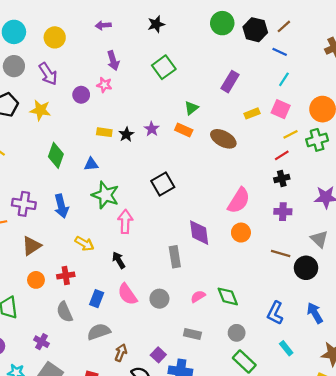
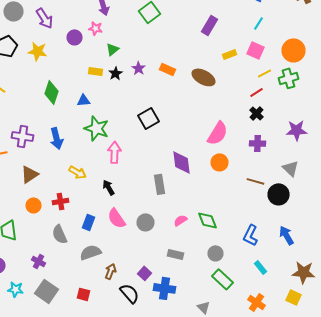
green triangle: (191, 108) -> (112, 49), moved
black cross: (282, 179) -> (256, 113), turned -32

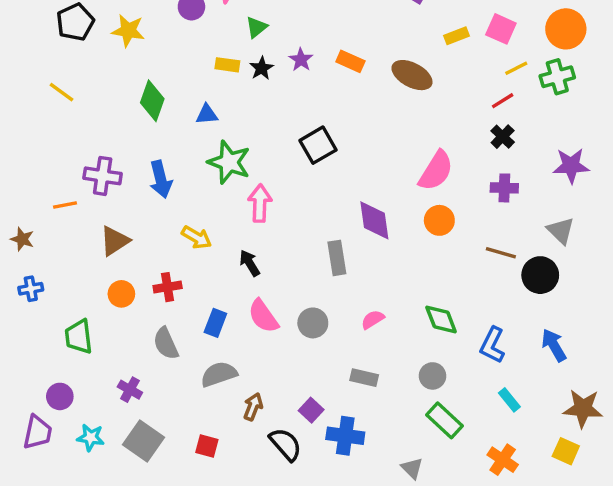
green diamond: (208, 220) -> (441, 320), moved

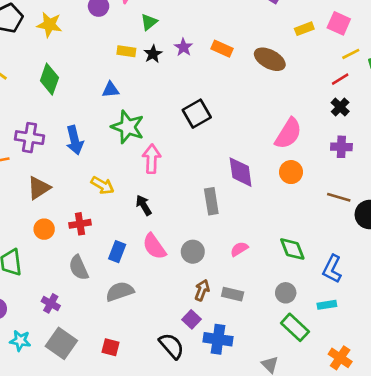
green diamond: (152, 101) -> (49, 79), moved
cyan rectangle: (509, 400) -> (327, 305), moved, turned -60
brown arrow: (253, 407) -> (202, 290), moved

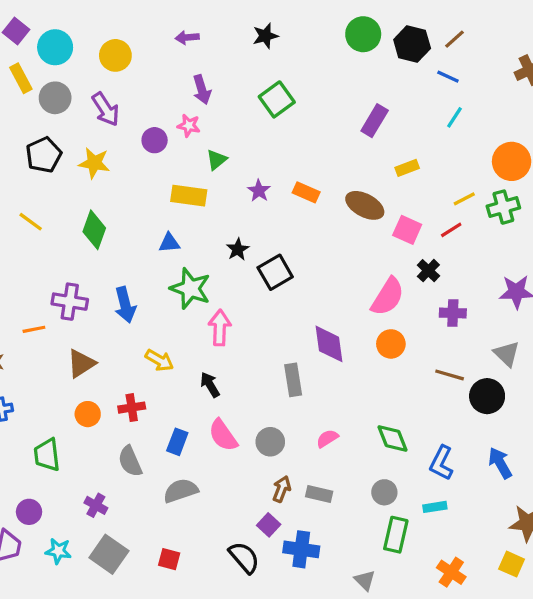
pink square: (339, 23) -> (407, 230), moved
yellow rectangle: (126, 51) -> (189, 196), size x1.5
black star: (153, 54) -> (238, 249), moved
black cross: (340, 107) -> (428, 271), moved
green rectangle: (295, 327) -> (396, 535), turned 60

